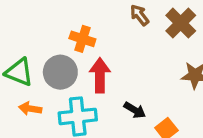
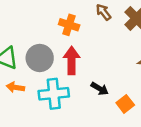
orange cross: (82, 39) -> (69, 25), moved

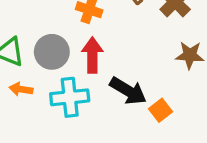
black arrow: (100, 89) -> (128, 91), size x1.6

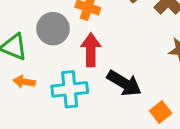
gray circle: (52, 52) -> (53, 29), moved
orange square: (160, 110) -> (161, 112), moved

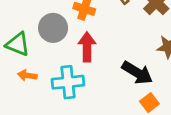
black arrow: (124, 83) -> (137, 73), moved

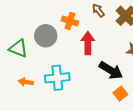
red arrow: (87, 47) -> (88, 43), moved
orange arrow: (27, 75) -> (26, 82), moved

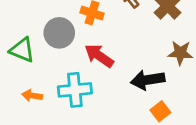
red arrow: (88, 43) -> (99, 56), moved, turned -55
black arrow: (111, 70) -> (148, 80), turned 140

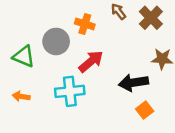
red arrow: (99, 56) -> (91, 61), turned 105
orange arrow: (32, 96) -> (21, 96), moved

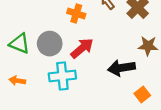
gray circle: (56, 41) -> (50, 44), moved
orange square: (145, 110) -> (142, 94), moved

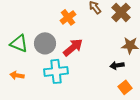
orange cross: (76, 13) -> (68, 17), turned 35
black arrow: (121, 68) -> (117, 65), moved, size x0.6

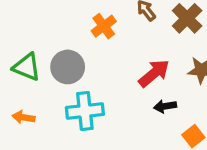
red arrow: (73, 47) -> (154, 73), moved
black arrow: (117, 65) -> (165, 106), moved

